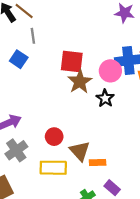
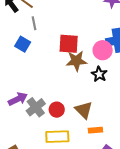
brown star: (80, 82) -> (76, 61), turned 30
gray cross: (16, 150) -> (36, 107), moved
brown triangle: (80, 151) -> (84, 110), moved

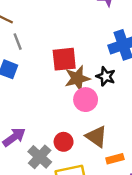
pink circle: (103, 50) -> (86, 100), moved
black star: (99, 74) -> (106, 76), moved
gray cross: (36, 107) -> (40, 157), moved

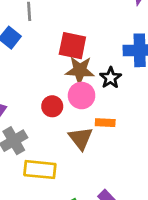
red circle: (64, 142) -> (52, 106), moved
orange rectangle: (115, 159) -> (105, 123), moved

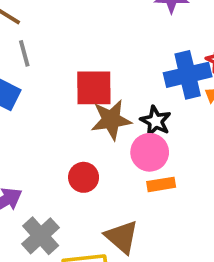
pink circle: (82, 96) -> (150, 152), moved
brown triangle: (81, 138) -> (122, 237), moved

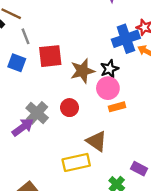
red square: (94, 88) -> (50, 56), moved
black star: (156, 121) -> (109, 69), turned 30
gray cross: (41, 236) -> (37, 113), moved

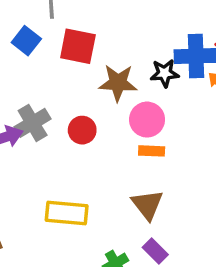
black star: (109, 69) -> (165, 73), moved
brown triangle: (96, 141) -> (147, 205), moved

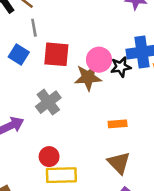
pink circle: (147, 120) -> (99, 60), moved
gray cross: (33, 123) -> (48, 102), moved
red circle: (82, 130) -> (49, 157), moved

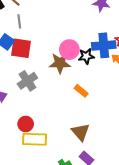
red square: (56, 54) -> (21, 48), moved
orange rectangle: (118, 124) -> (81, 91), moved, turned 40

